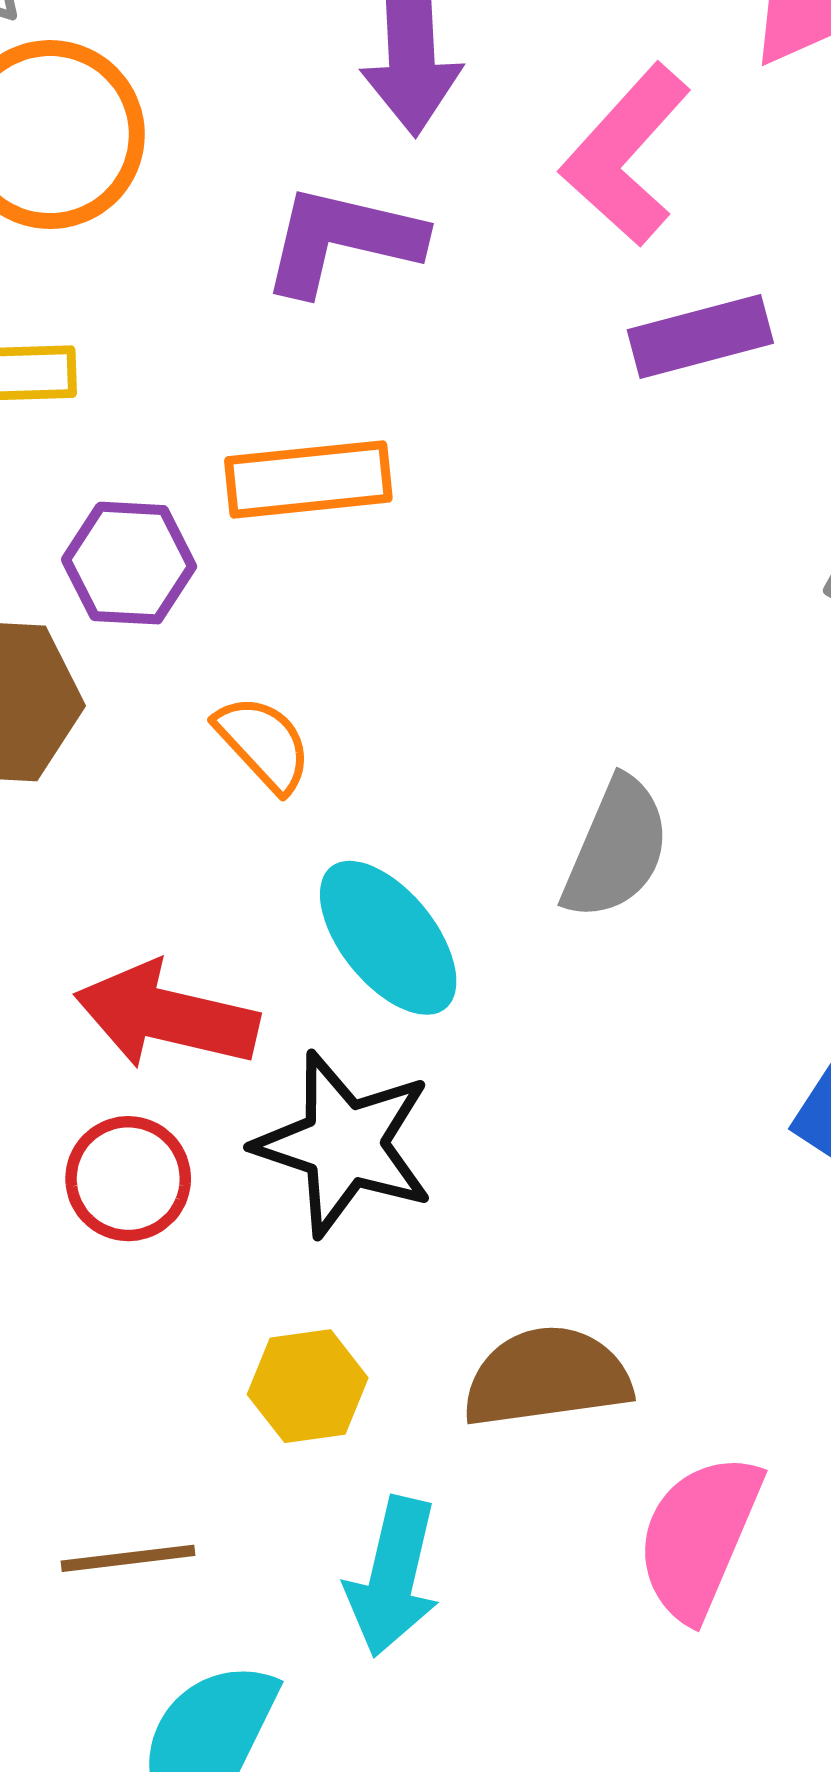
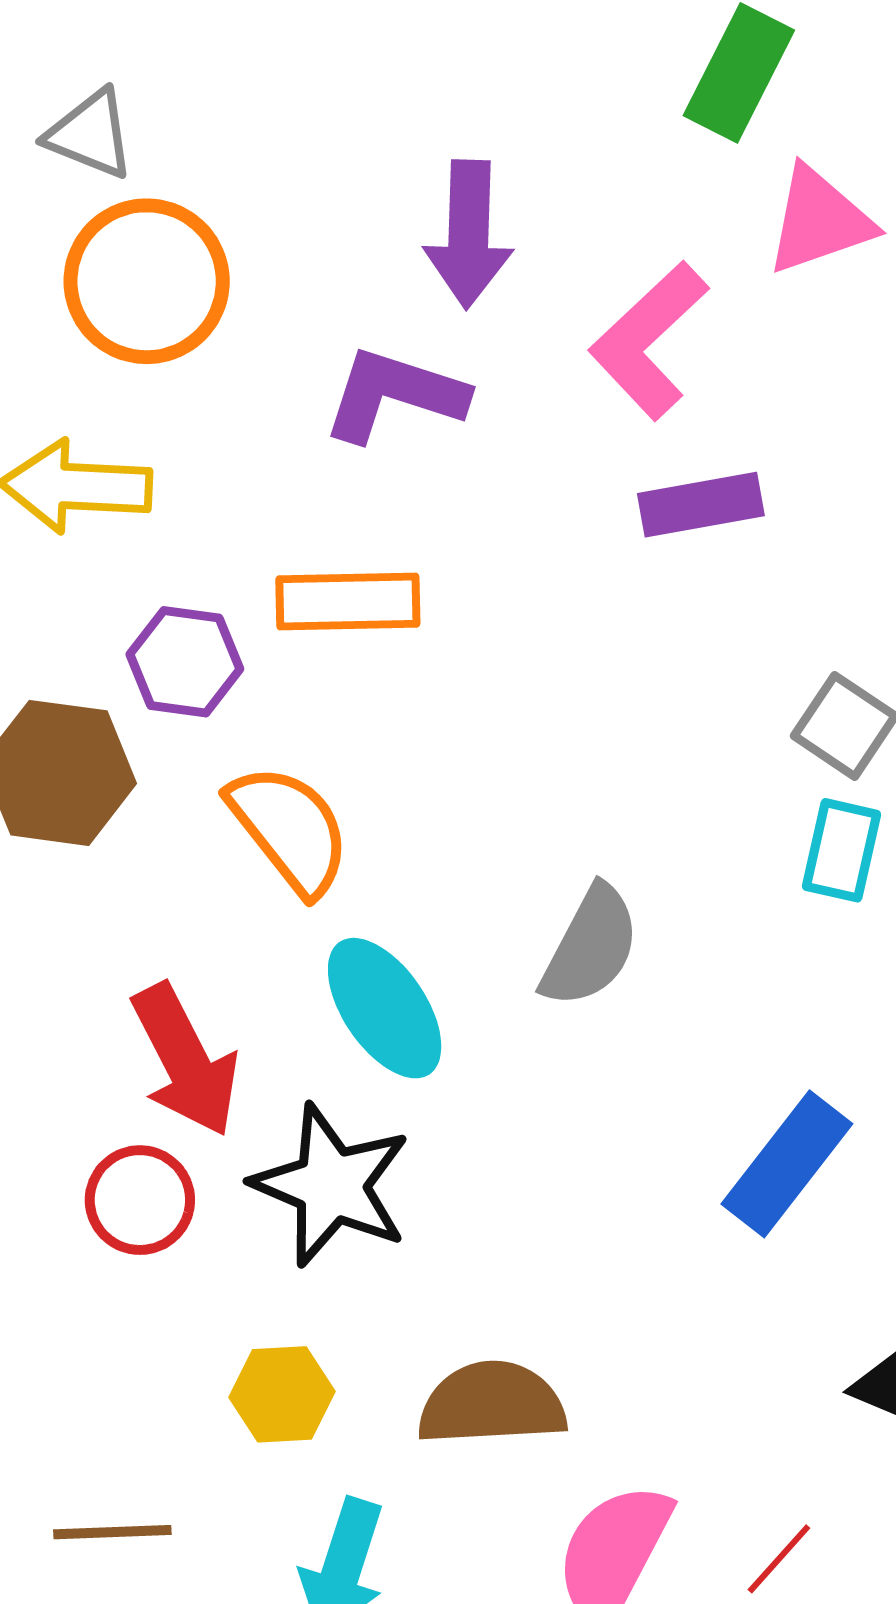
orange semicircle: (263, 743) -> (289, 829), size x1.5
red arrow: (167, 1016) -> (185, 1060), turned -135

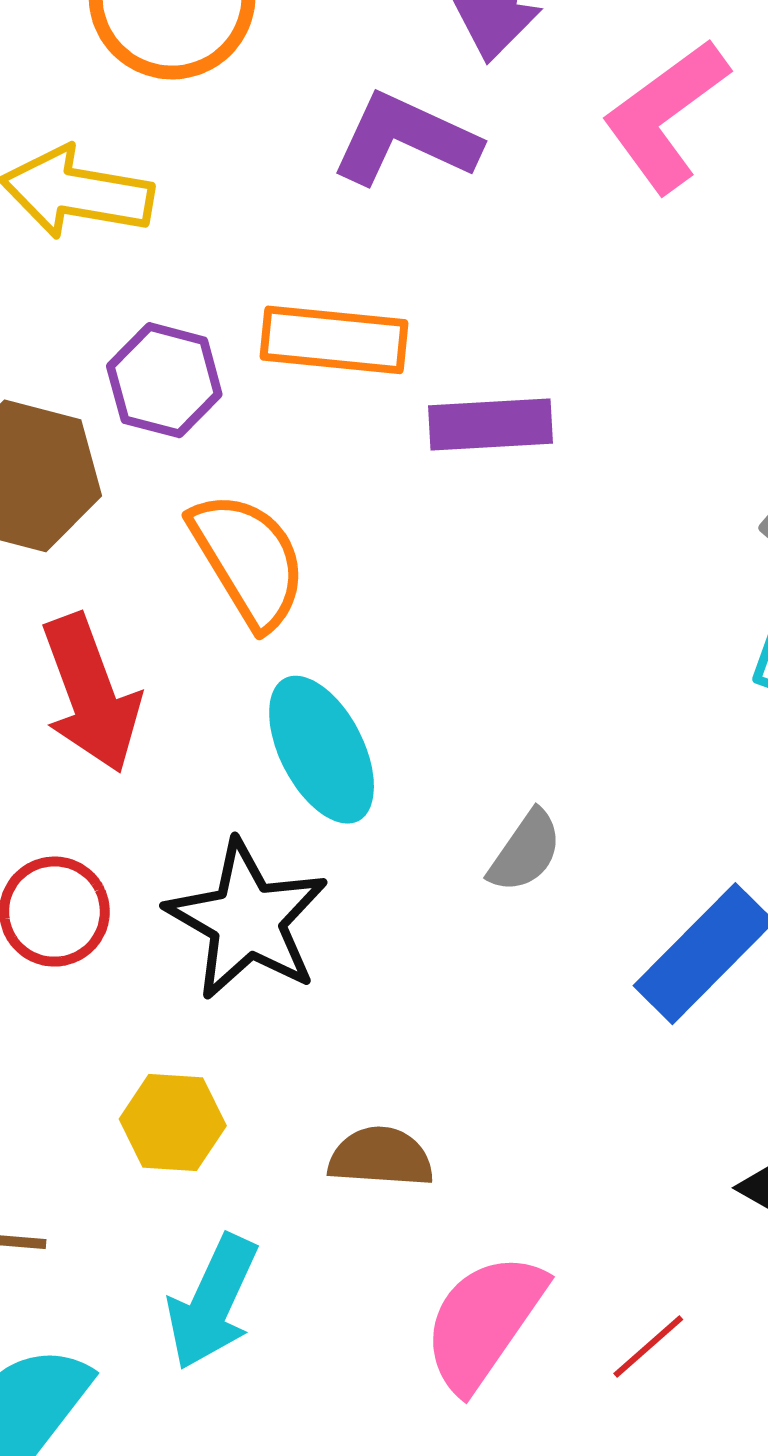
purple rectangle: (701, 505) -> (491, 424), moved
gray semicircle: (590, 947) -> (525, 851), moved, size x0.7
red arrow: (185, 1060) -> (91, 693), moved
brown semicircle: (492, 1404) -> (381, 1157), size x0.7

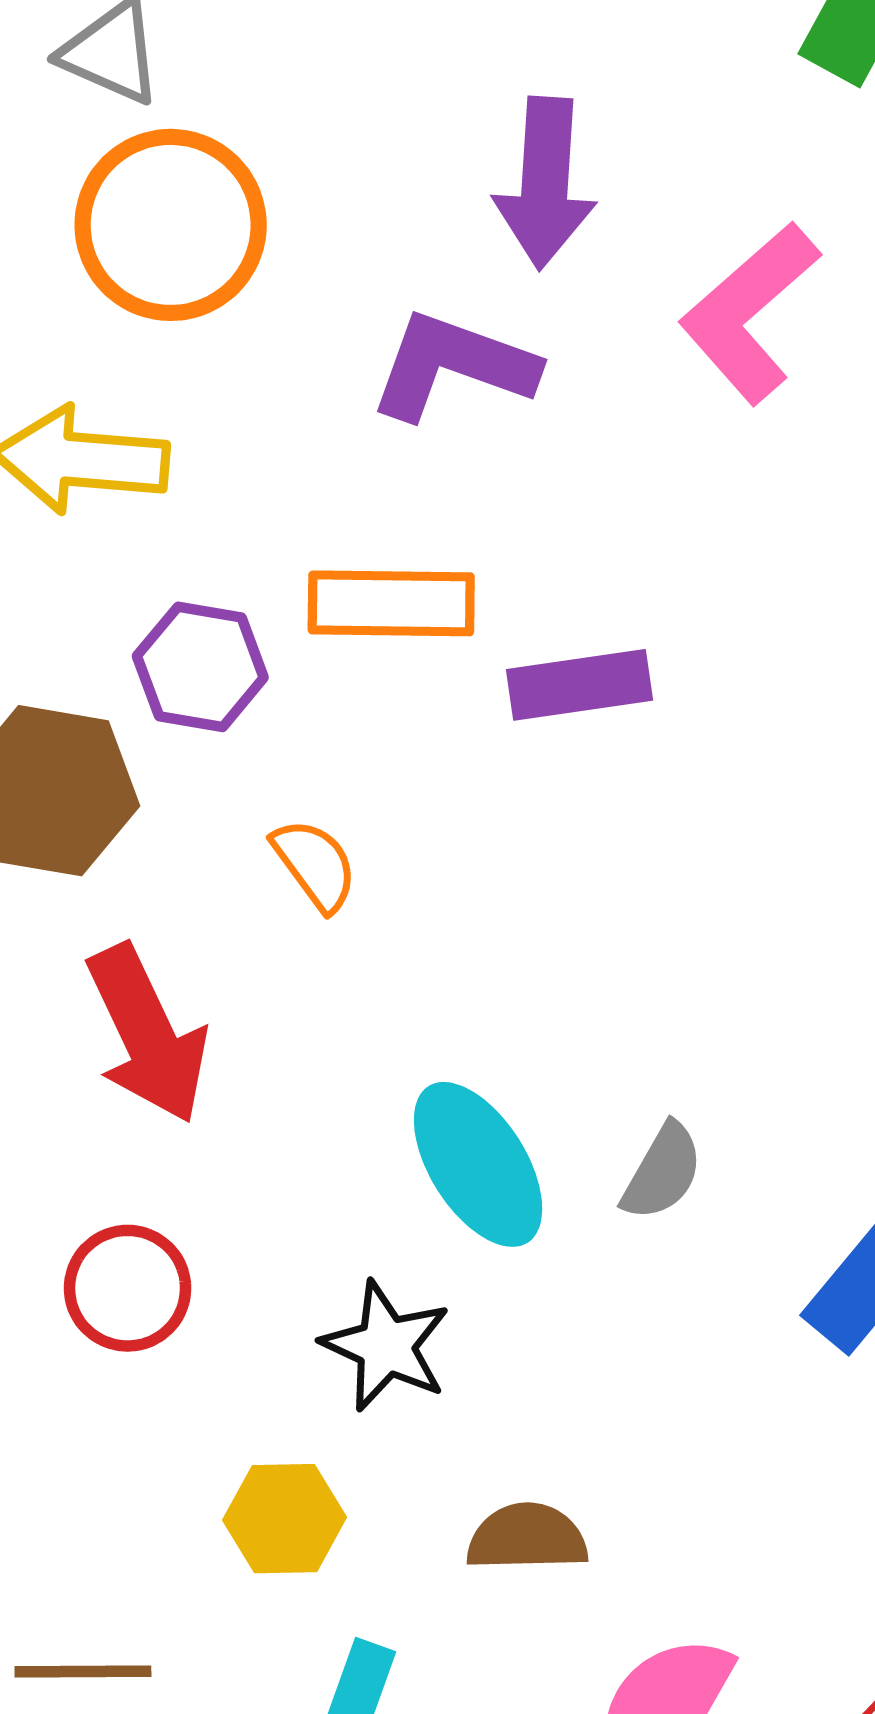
orange semicircle: (248, 560) -> (315, 865), size x0.6
cyan ellipse: (322, 750) -> (478, 1164), moved
black star: (247, 920) -> (386, 1346), moved, size x0.7

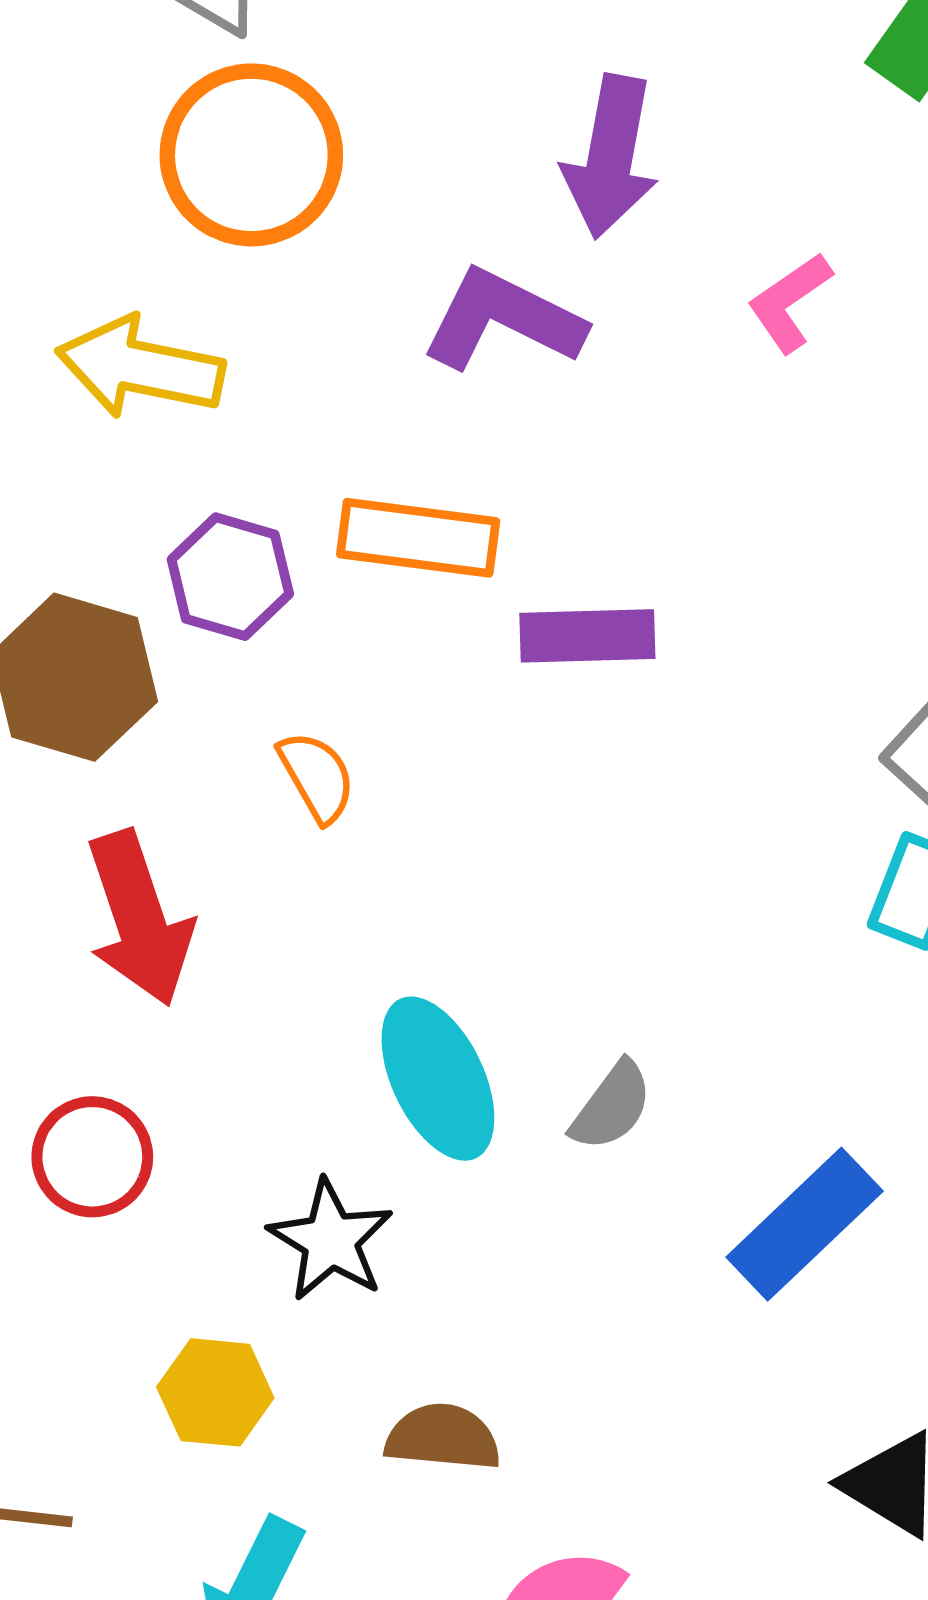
pink L-shape: (749, 313) -> (790, 302), size x0.6

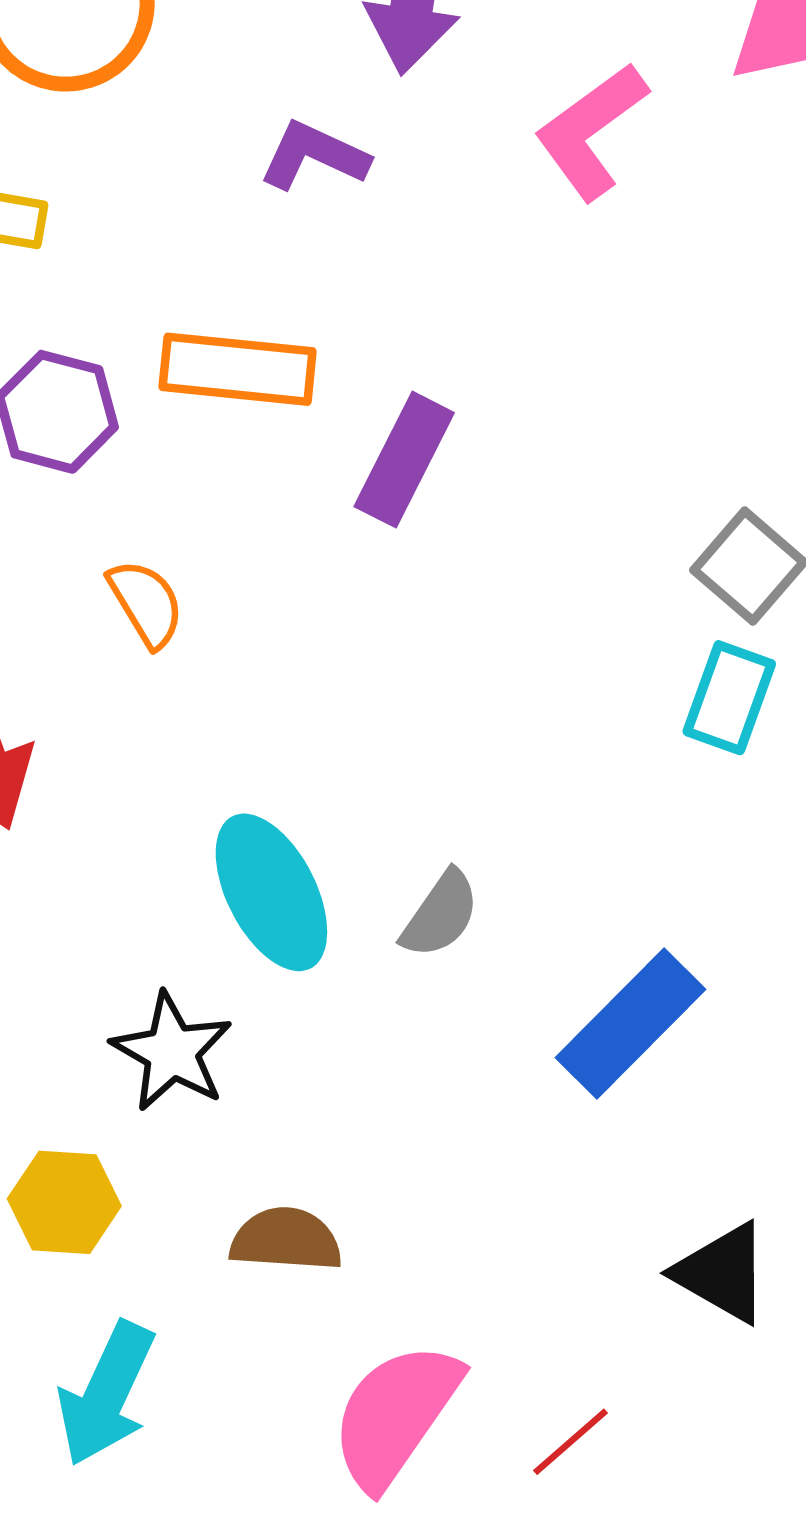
pink L-shape: (790, 302) -> (591, 131), size x1.4
purple L-shape: (503, 320) -> (314, 156), size x0.7
purple rectangle: (587, 636) -> (404, 460), turned -60

